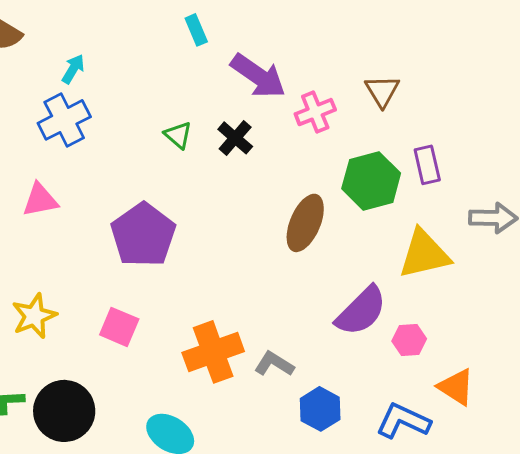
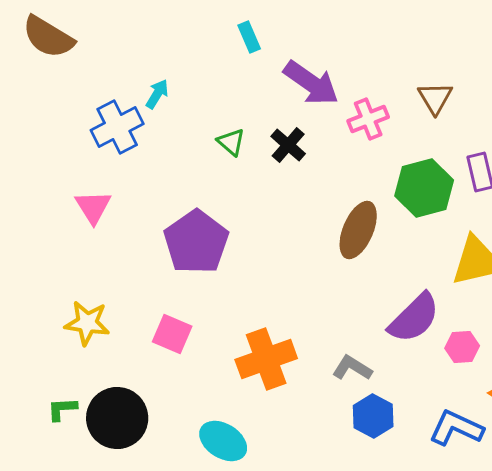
cyan arrow: (73, 69) -> (157, 94), moved
pink triangle: (40, 200) -> (93, 207), turned -51
yellow star: (34, 316) -> (87, 323), turned 30
gray L-shape: (274, 364) -> (352, 368), moved

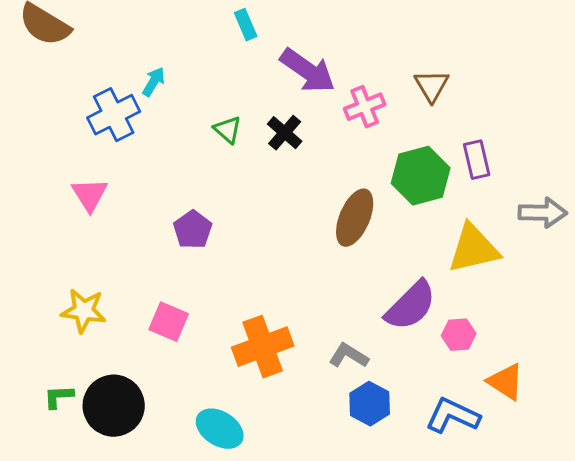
purple pentagon: (196, 242) -> (193, 230), size x0.6

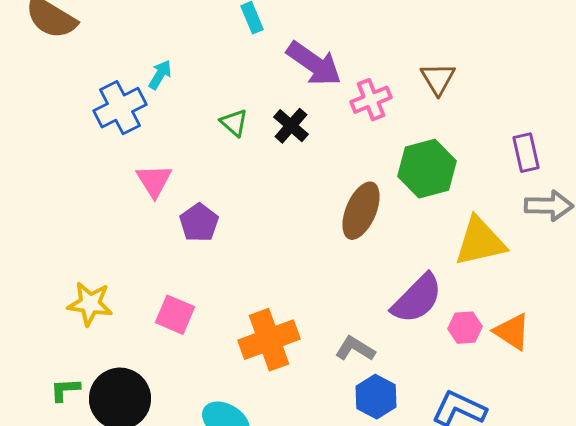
purple rectangle: (477, 160) -> (526, 153), moved
pink triangle: (90, 195) -> (154, 181), moved
orange triangle: (506, 382) -> (512, 332), moved

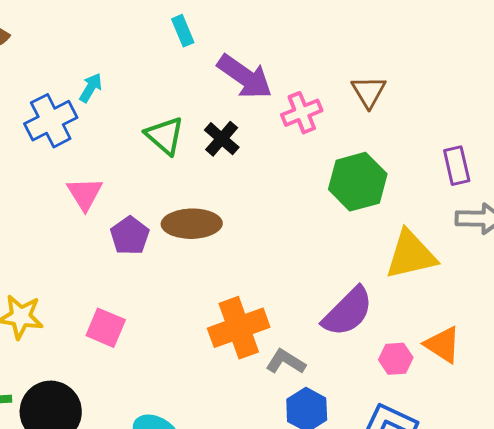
green triangle: (234, 123) -> (165, 136), size x1.4
brown ellipse: (361, 211) -> (192, 224), moved, turned 66
pink hexagon: (465, 328) -> (396, 359), moved
orange cross: (269, 340) -> (239, 328), moved

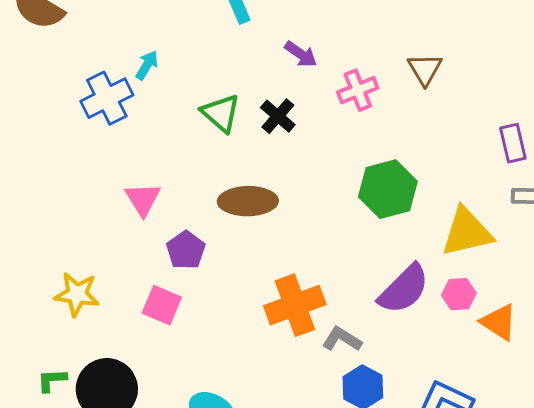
purple arrow: (245, 77) -> (301, 54), size x0.6
green hexagon: (358, 182) -> (388, 189), moved
pink triangle: (85, 194) -> (143, 199), moved
purple pentagon: (130, 236) -> (186, 250), moved
pink hexagon: (396, 359) -> (459, 294), moved

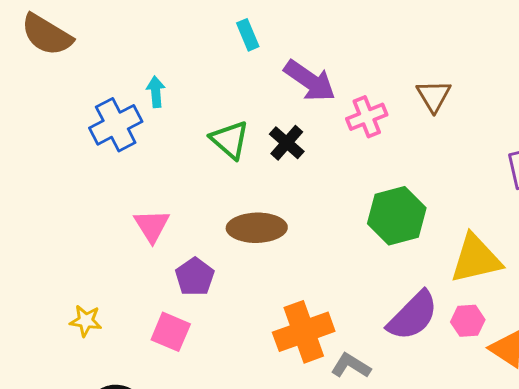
purple arrow: (301, 54) -> (310, 81), size x1.6
cyan arrow: (147, 65) -> (156, 92), turned -36
yellow star: (77, 294) -> (86, 321), size x0.7

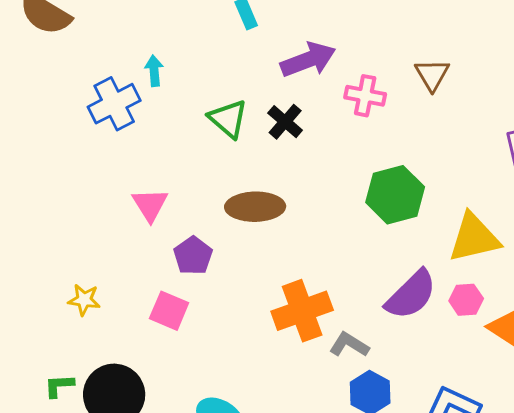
purple arrow: (310, 81) -> (308, 60), turned -56
pink cross: (367, 117) -> (365, 96), turned 33

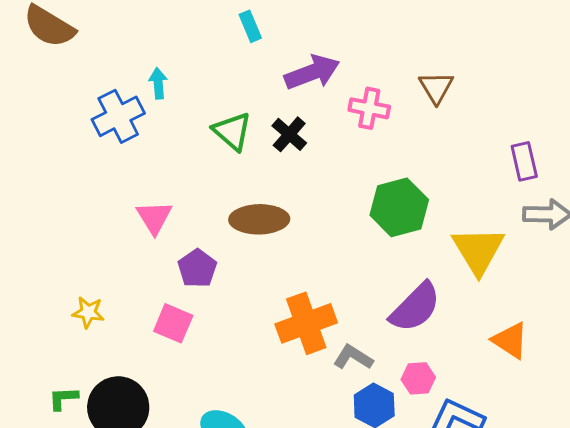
yellow triangle: (474, 238) -> (478, 250), turned -48
pink hexagon: (466, 300) -> (418, 378), moved

